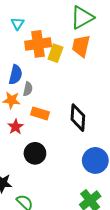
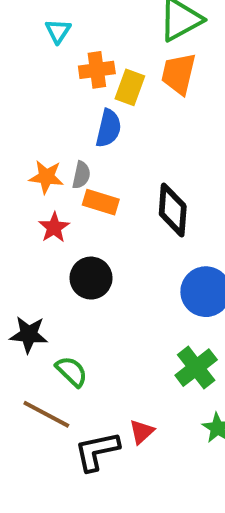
orange cross: (38, 44) -> (97, 70), size x0.7
blue semicircle: (16, 75) -> (109, 128), moved
gray semicircle: (28, 89) -> (81, 175), moved

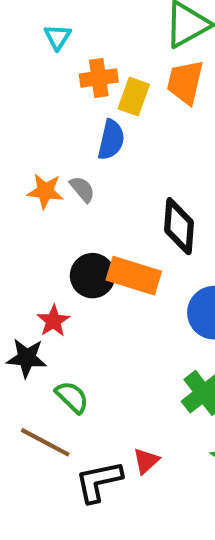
gray semicircle: (81, 175) -> (82, 189), turned -52
orange rectangle: (101, 202) -> (134, 276), moved, size x1.4
red star: (54, 227) -> (53, 321), moved
black circle: (91, 278) -> (93, 276), moved

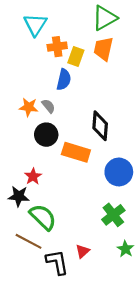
cyan triangle: (58, 37) -> (35, 25), size x1.6
black circle: (93, 276) -> (46, 135), moved
green semicircle: (72, 397) -> (43, 217), size x1.5
black L-shape: (99, 481) -> (57, 262), turned 92

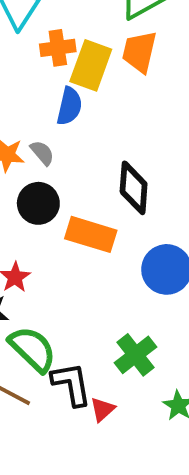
yellow rectangle: (76, 56) -> (91, 65), size x1.4
green cross: (113, 215) -> (135, 355), moved
black L-shape: (57, 262) -> (71, 384), moved

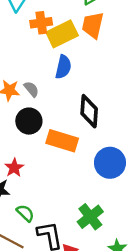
yellow rectangle: (91, 65) -> (62, 34), turned 44
blue semicircle: (69, 106) -> (63, 67), moved
green semicircle: (33, 349) -> (25, 213), size x0.6

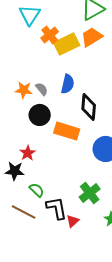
orange cross: (41, 23) -> (50, 35), turned -30
orange trapezoid: (93, 25) -> (92, 37), turned 45
blue semicircle: (63, 67) -> (68, 84), moved

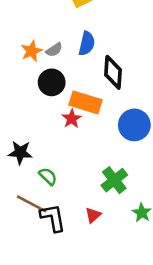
gray semicircle: (42, 89) -> (54, 50), turned 96
orange star: (24, 90) -> (32, 51), turned -30
red star: (28, 153) -> (72, 119), moved
black L-shape: (57, 208) -> (53, 218), moved

